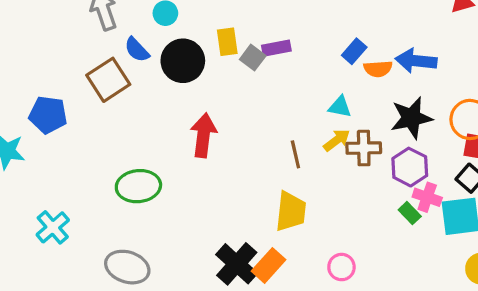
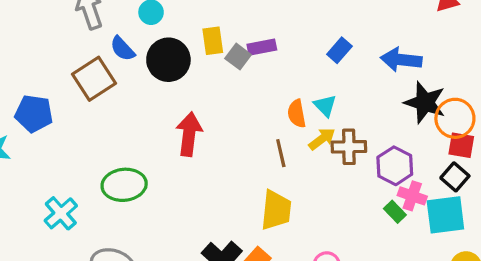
orange semicircle: (378, 69) -> (297, 114), moved, turned 84
cyan triangle: (340, 107) -> (325, 106), turned 35
black star: (411, 118) -> (425, 102), moved, turned 30
cyan cross: (53, 227) -> (61, 213), moved

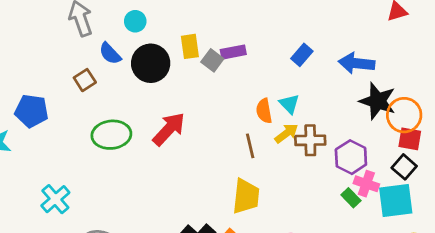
brown square: (94, 79) -> (85, 80), size x0.6
red arrow: (189, 134) -> (169, 129), turned 36
green ellipse: (124, 185) -> (111, 135), moved

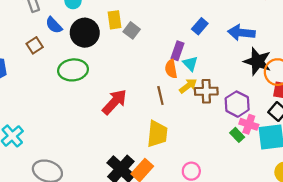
purple rectangle: (233, 52) -> (177, 51), moved, turned -60
red arrow: (169, 129) -> (115, 102), moved
green ellipse: (111, 135) -> (73, 70), moved

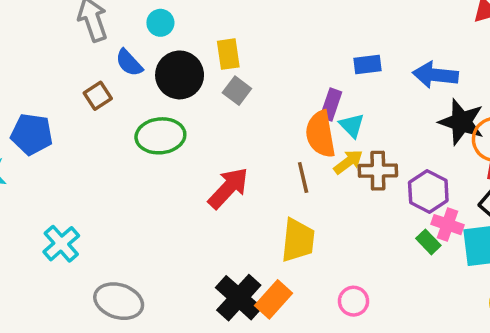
blue rectangle: (200, 26) -> (367, 65), turned 42
gray square: (132, 30) -> (237, 91), moved
orange semicircle: (171, 69) -> (320, 134), size x1.5

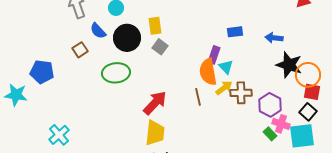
blue arrow: (435, 75) -> (274, 38), size x0.7
yellow trapezoid: (298, 240) -> (155, 133), moved

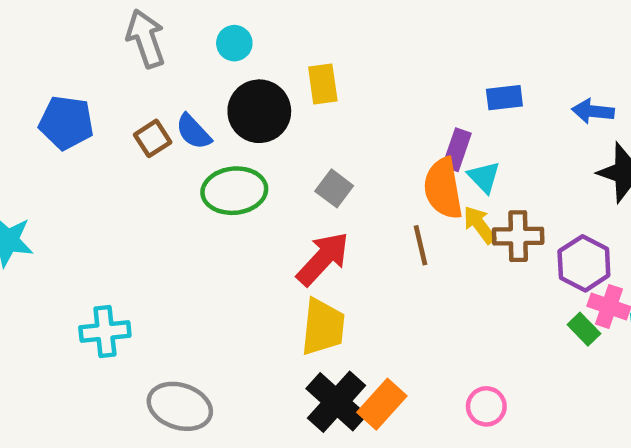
blue semicircle: (98, 31) -> (193, 132), moved
gray square: (160, 47) -> (334, 188), moved
blue pentagon: (42, 72) -> (66, 123), moved
yellow arrow: (224, 88) -> (480, 225), turned -90
cyan cross: (59, 135) -> (105, 331), turned 35

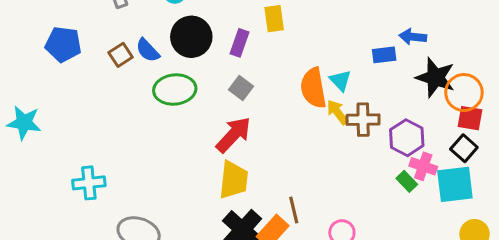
yellow rectangle: (323, 84) -> (274, 19), moved
blue rectangle: (504, 98) -> (384, 55), moved
purple rectangle: (457, 150) -> (240, 43), moved
brown line: (420, 245) -> (294, 210), moved

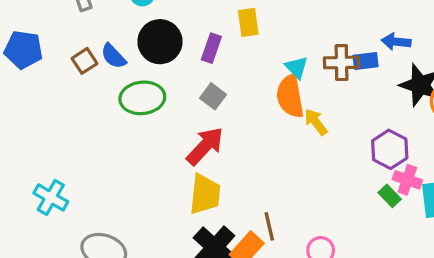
cyan triangle: (340, 80) -> (297, 67), moved
brown cross: (363, 120) -> (341, 63), moved
cyan cross: (89, 183) -> (51, 197), turned 36

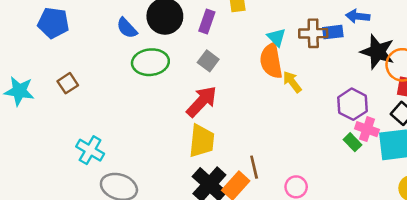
brown square: (85, 61) -> (68, 83), moved
cyan cross: (51, 197) -> (90, 150), moved

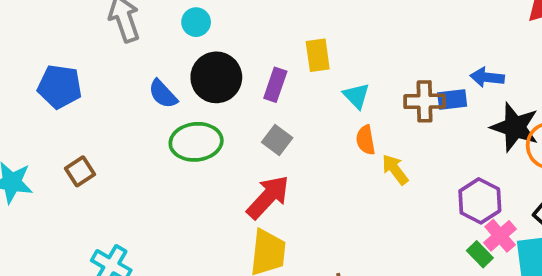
cyan triangle: (276, 37) -> (356, 96), moved
orange semicircle: (271, 61) -> (366, 140), size x0.6
pink cross: (367, 129) -> (500, 236), turned 30

